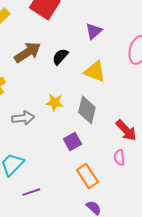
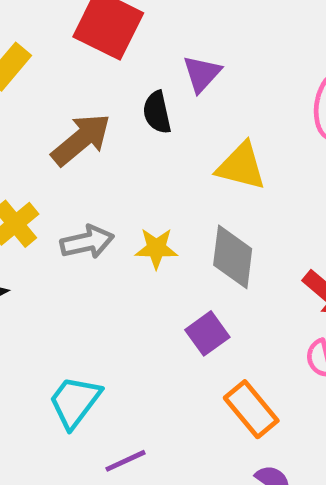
purple triangle: (94, 31) -> (202, 74), moved
black semicircle: (60, 57) -> (157, 112), moved, turned -48
gray arrow: (23, 118) -> (87, 242), moved

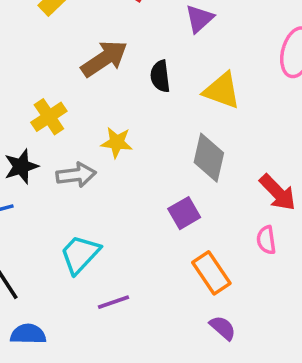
black semicircle: (157, 112) -> (160, 76), moved
gray arrow: (87, 242) -> (76, 175), moved
yellow star: (156, 248) -> (117, 142), moved

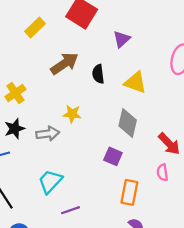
yellow cross: (49, 117) -> (15, 93), moved
purple square: (184, 213) -> (113, 156), turned -36
orange rectangle: (211, 273) -> (129, 192), turned 45

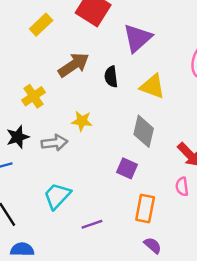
purple triangle: (122, 39) -> (137, 38), size x1.5
yellow cross: (15, 93) -> (33, 96), moved
purple line: (71, 210) -> (92, 224), moved

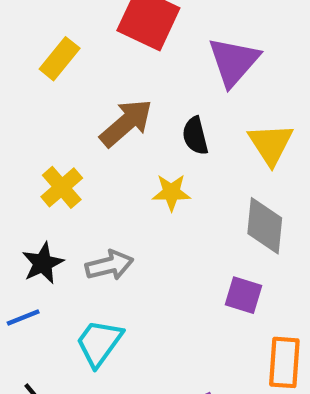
yellow triangle: (152, 86) -> (271, 144), turned 44
yellow star: (82, 121) -> (171, 192), moved
cyan trapezoid: (57, 196) -> (99, 343), moved

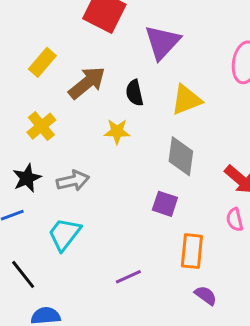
yellow rectangle: (60, 59) -> (42, 62), moved
yellow triangle: (271, 144) -> (186, 100), turned 40

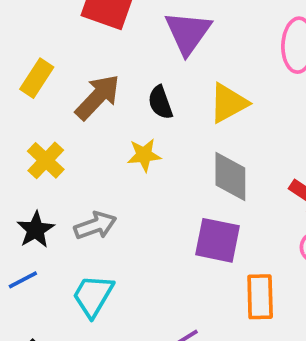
purple square: (165, 204) -> (218, 240), size x1.4

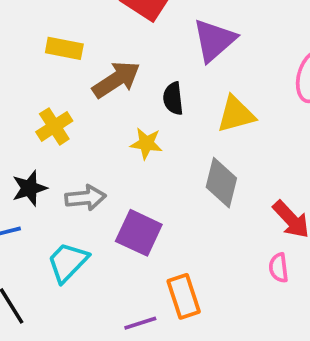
yellow rectangle: (37, 78) -> (64, 48), turned 54
purple square: (218, 240) -> (139, 233), moved
orange rectangle: (260, 297) -> (184, 296), moved, turned -30

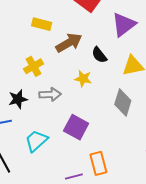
black semicircle: (173, 98) -> (99, 55), turned -36
gray arrow: (85, 198) -> (50, 94), moved

